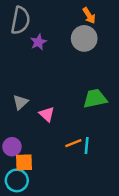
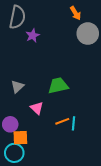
gray circle: (84, 38) -> (88, 34), moved
green trapezoid: (95, 99) -> (58, 86), moved
pink triangle: (47, 114) -> (37, 108), moved

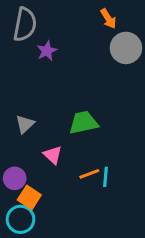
orange square: (20, 138) -> (29, 197), turned 35

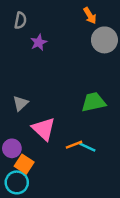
gray semicircle: (25, 25) -> (20, 20), size x0.6
green trapezoid: (83, 123) -> (93, 102), moved
pink triangle: (53, 155) -> (44, 129), size x1.5
cyan line: (105, 177) -> (87, 147), turned -70

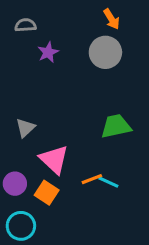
gray semicircle: (20, 20) -> (25, 25), turned -105
gray circle: (104, 40) -> (105, 52), moved
orange square: (24, 164) -> (47, 193), moved

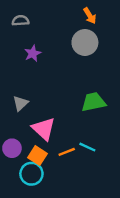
purple star: (48, 52) -> (33, 53), moved
orange line: (92, 179) -> (67, 152), moved
cyan circle: (21, 226) -> (31, 174), moved

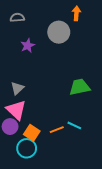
orange arrow: (90, 16) -> (76, 13), turned -144
gray circle: (85, 42) -> (59, 32), moved
pink triangle: (44, 129) -> (16, 110), moved

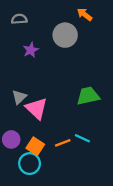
orange arrow: (76, 13) -> (85, 14), turned -56
pink triangle: (16, 110) -> (36, 108), moved

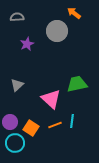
pink triangle: (36, 108) -> (51, 99), moved
cyan line: (82, 138) -> (72, 121), turned 72
cyan circle: (30, 164) -> (15, 143), moved

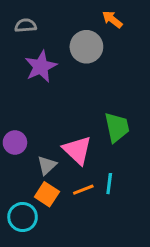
purple star: (27, 44) -> (41, 67), size x1.5
green trapezoid: (77, 84) -> (117, 127), turned 90
gray triangle: (17, 85) -> (47, 165), moved
purple circle: (10, 122) -> (15, 142), moved

